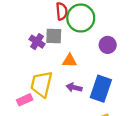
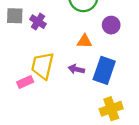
gray square: (54, 36) -> (15, 16), moved
orange triangle: (70, 61) -> (84, 41), moved

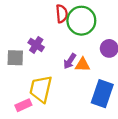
gray square: (15, 16) -> (15, 58), moved
purple arrow: (76, 69) -> (70, 61), moved, turned -70

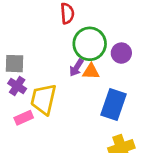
green circle: (81, 21) -> (90, 44), moved
purple cross: (36, 45) -> (17, 86), moved

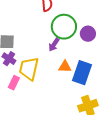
orange triangle: (91, 71) -> (65, 67), moved
pink rectangle: (24, 118) -> (14, 83), turned -40

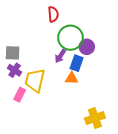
purple circle: (88, 34) -> (87, 47), moved
blue rectangle: (82, 73) -> (77, 63), moved, size x0.7

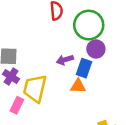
green circle: (71, 38) -> (89, 25), moved
purple arrow: (60, 56) -> (65, 60), turned 40

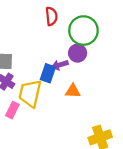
purple circle: (96, 49) -> (78, 53), moved
blue rectangle: (84, 68) -> (48, 73), moved

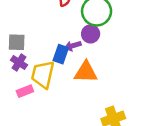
orange triangle: (73, 91) -> (86, 72), size x1.5
pink rectangle: (12, 110) -> (25, 91), turned 42

